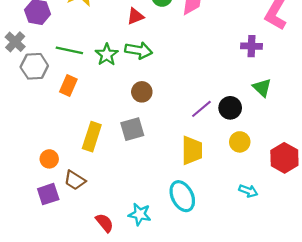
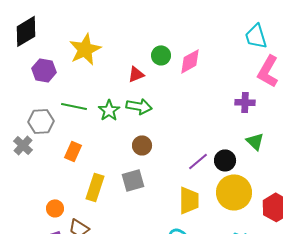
gray cross: (15, 42) -> (23, 145), moved
orange rectangle: (68, 85) -> (73, 151), moved
yellow circle: (240, 142) -> (234, 192), size x1.8

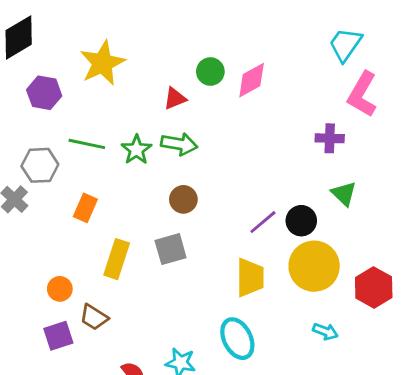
cyan trapezoid: (256, 36) -> (345, 45), turned 52

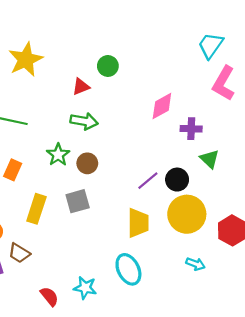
pink diamond: (252, 80) -> (162, 106), moved
purple cross: (330, 138) -> (191, 129), moved
green star: (137, 150) -> (58, 155), moved

